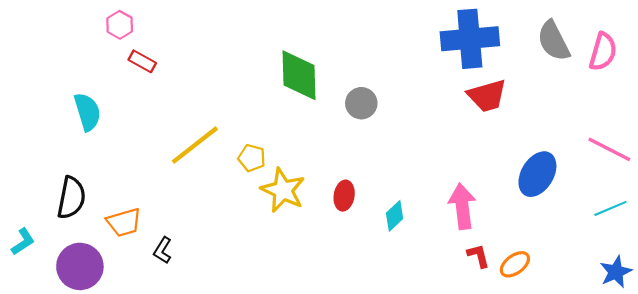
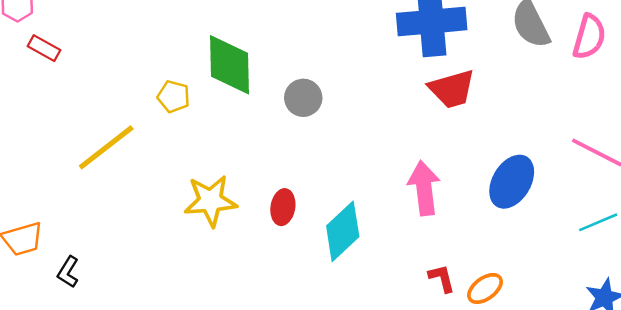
yellow pentagon: (252, 158) -> (174, 97), moved
yellow star: (283, 190) -> (210, 201), turned -30
pink arrow: (462, 206) -> (424, 188), moved
cyan diamond: (395, 216) -> (343, 231), size x1.6

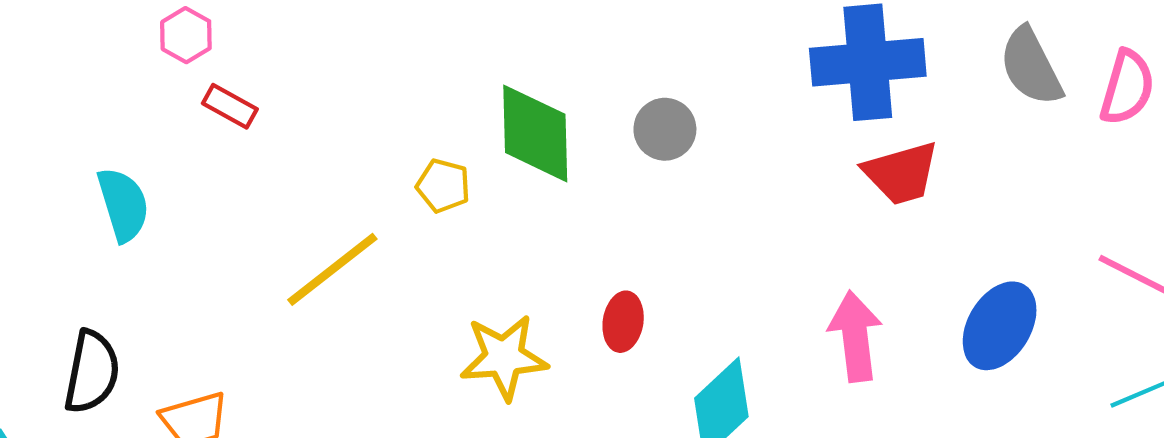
gray circle: (303, 98) -> (665, 129), moved
red ellipse: (283, 207) -> (623, 322), moved

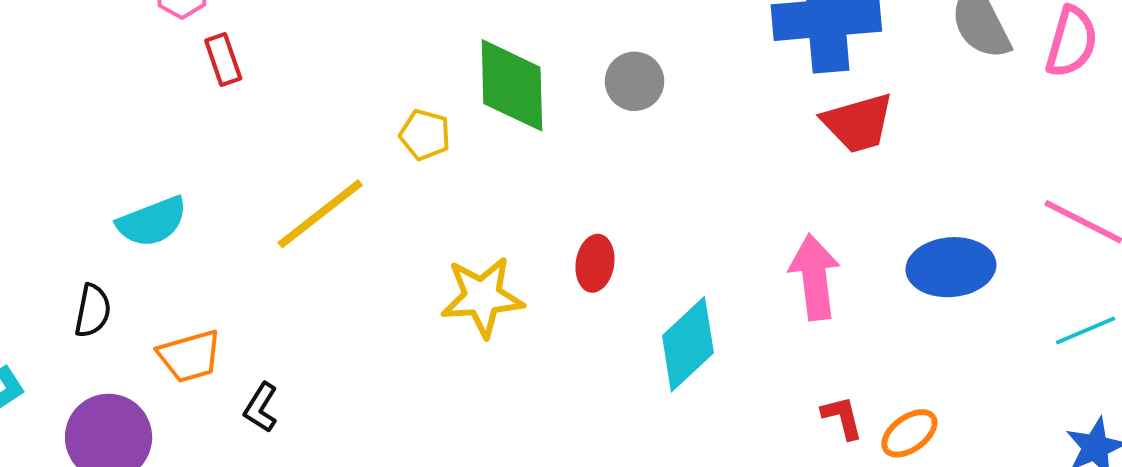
red rectangle: (230, 106) -> (223, 60), turned 42
cyan semicircle: (123, 205) -> (152, 222), moved, turned 86
blue ellipse: (1000, 326) -> (951, 267), turned 54
black semicircle: (92, 372) -> (93, 311), size x0.7

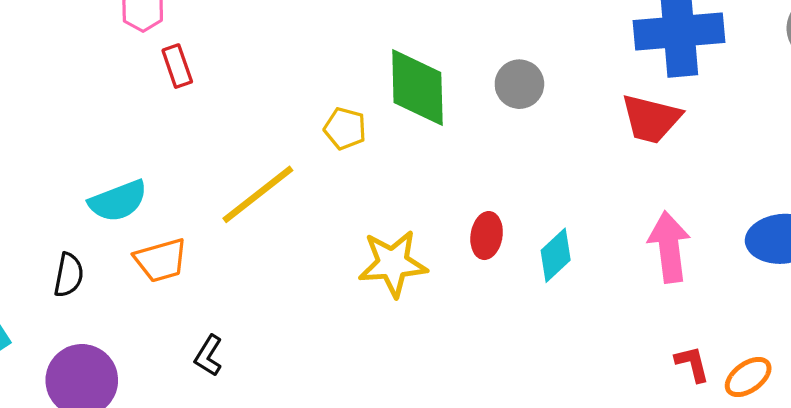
red trapezoid: (858, 123) -> (651, 119), moved, turned 30
cyan diamond: (688, 344) -> (556, 255), moved, size x0.7
orange trapezoid: (190, 356) -> (161, 260), moved

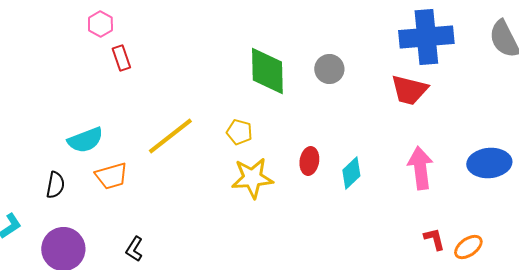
yellow pentagon: (345, 129) -> (239, 132), moved
black L-shape: (208, 356) -> (134, 249), moved

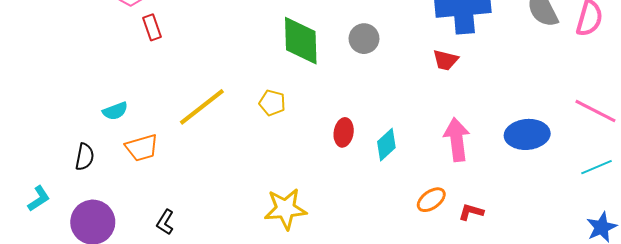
red trapezoid: (409, 90) -> (446, 60), size x0.7
cyan semicircle: (85, 140) -> (115, 111), size x0.7
yellow star: (252, 178) -> (285, 209), moved
red L-shape: (434, 239) -> (471, 212), turned -60
orange ellipse: (468, 247) -> (431, 200), moved

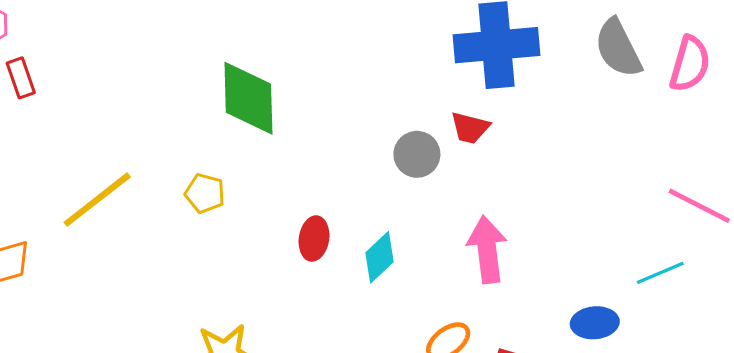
gray circle: (364, 39) -> (417, 154), moved
blue ellipse: (527, 134) -> (595, 323), moved, size x0.7
cyan line: (596, 167) -> (660, 273), moved

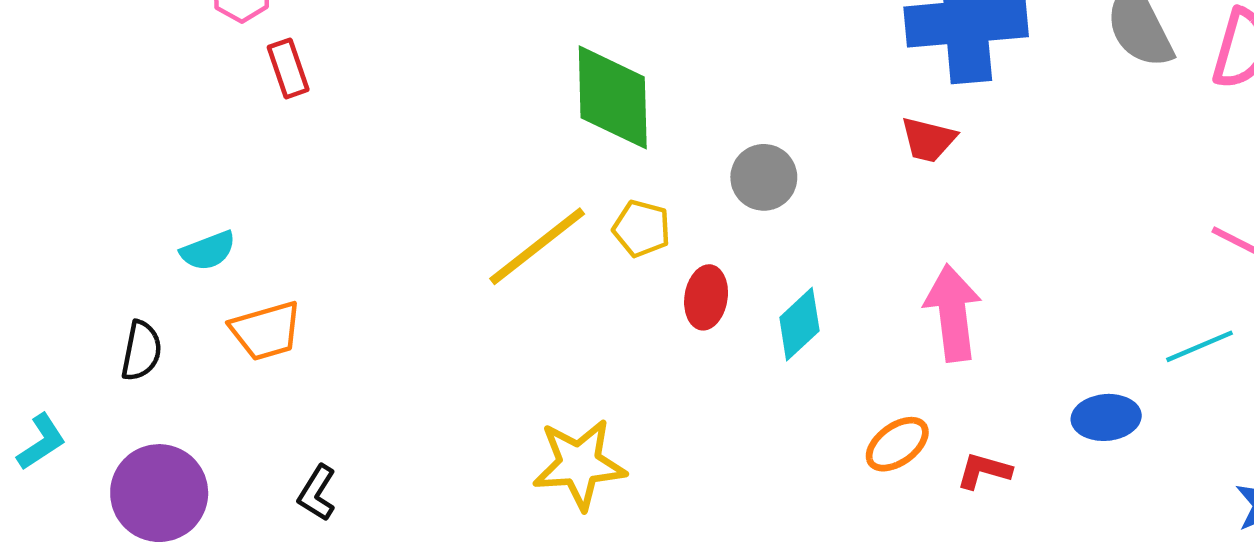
gray circle: (417, 154) -> (764, 177), moved
yellow pentagon: (205, 193) -> (642, 229), moved
yellow line: (97, 200) -> (537, 246), moved

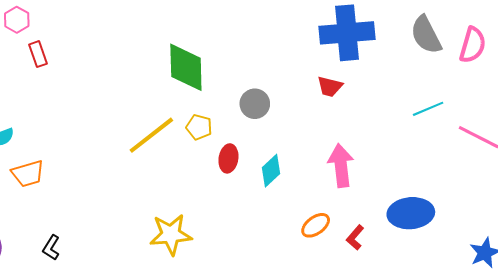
cyan line: (1200, 346) -> (428, 109), moved
blue ellipse: (1106, 417) -> (411, 213), size x1.5
red L-shape: (984, 471) -> (355, 237), turned -65

